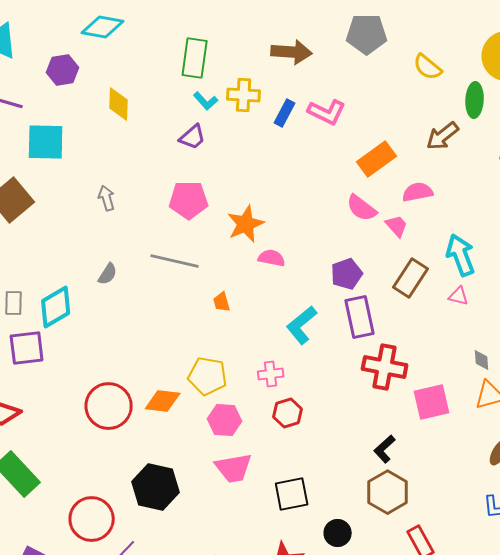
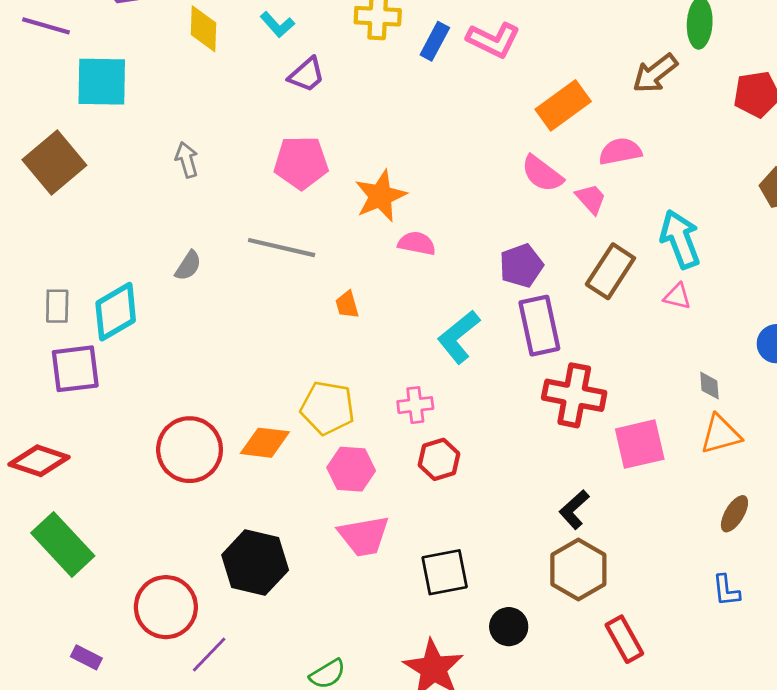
cyan L-shape: (206, 101) -> (277, 25), moved

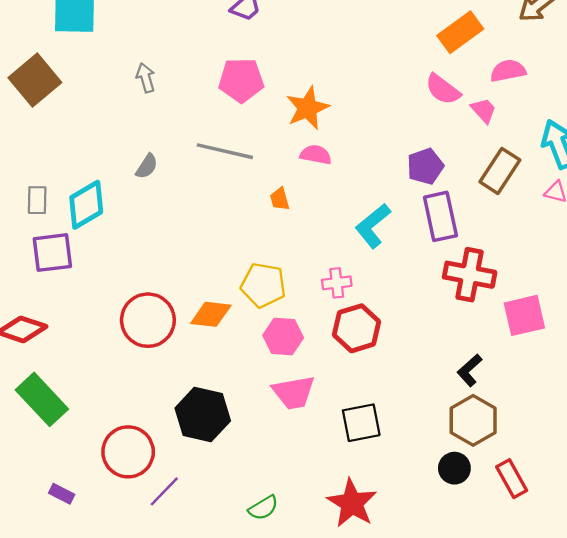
pink semicircle: (417, 243) -> (316, 155), moved
red hexagon: (439, 459) -> (357, 328), size x1.4
black circle: (509, 627) -> (454, 468), moved

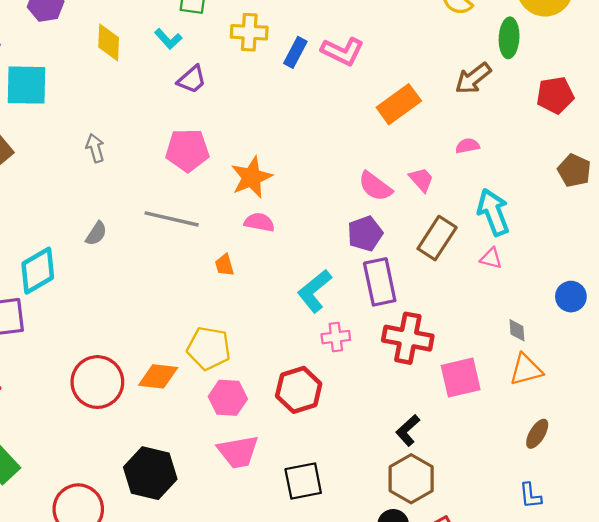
pink semicircle: (508, 71) -> (467, 146), moved, size x0.7
pink semicircle: (443, 89) -> (375, 186), moved
pink cross: (337, 283) -> (336, 337), moved

